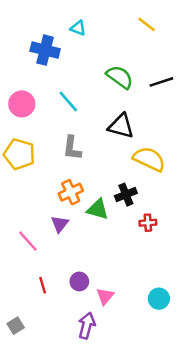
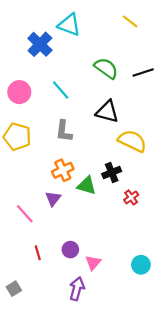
cyan triangle: (78, 28) -> (69, 25), size x1.6
blue cross: (45, 50) -> (40, 44), turned 30
red cross: (148, 223) -> (131, 197), turned -32

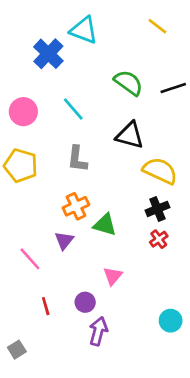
black cross: (112, 172) -> (157, 209), moved
pink triangle: (93, 263) -> (113, 276), moved
purple arrow: (77, 289) -> (98, 331), moved

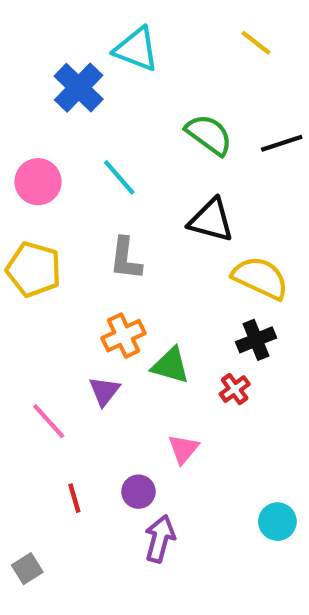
red cross: (159, 239) -> (235, 389), moved

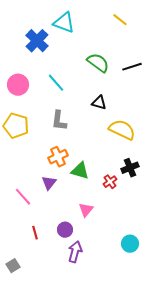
black triangle: (211, 220) -> (99, 103), size x0.7
black cross: (256, 340) -> (130, 168), moved

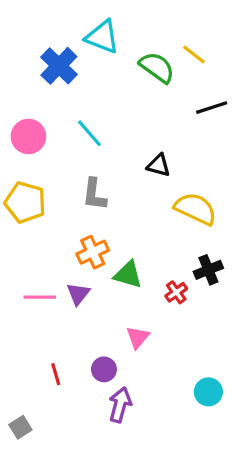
yellow line: (120, 20) -> (194, 55), moved
green semicircle: (98, 63) -> (157, 67), moved
pink line: (23, 197) -> (40, 297), moved, turned -48

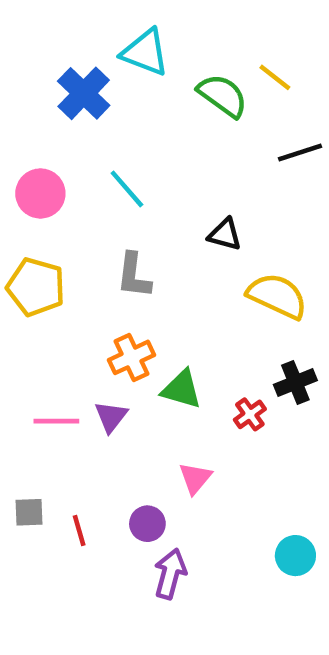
gray square: (20, 427) -> (29, 512), moved, turned 30

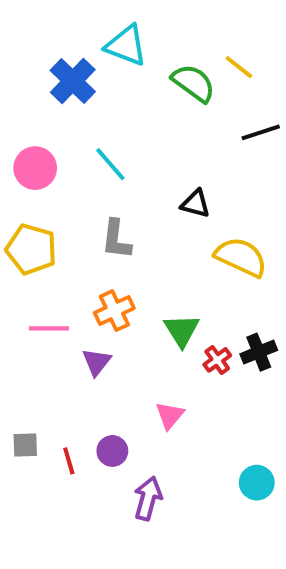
black cross: (295, 382) -> (259, 352), moved
green triangle: (182, 389) -> (182, 330), moved, turned 42
pink line: (56, 421) -> (49, 328), moved
purple circle: (147, 524) -> (112, 451), moved

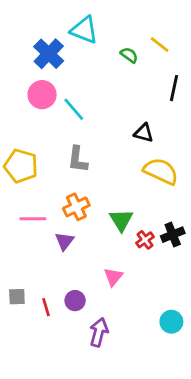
green semicircle: (193, 83) -> (129, 55), size x0.6
black line: (261, 132) -> (174, 88), turned -60
pink circle: (35, 168) -> (42, 95), moved
black triangle: (195, 204) -> (144, 133), moved

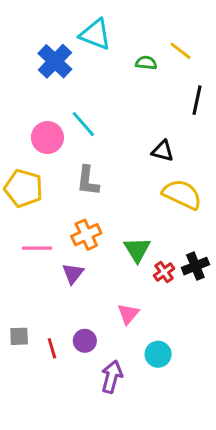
green semicircle: (129, 55) -> (146, 63), turned -30
pink circle: (42, 95) -> (47, 137), moved
cyan circle: (171, 322) -> (158, 354), moved

